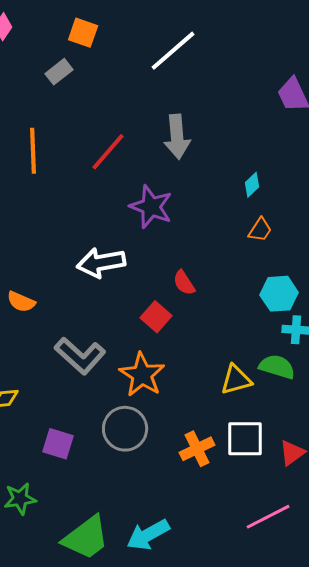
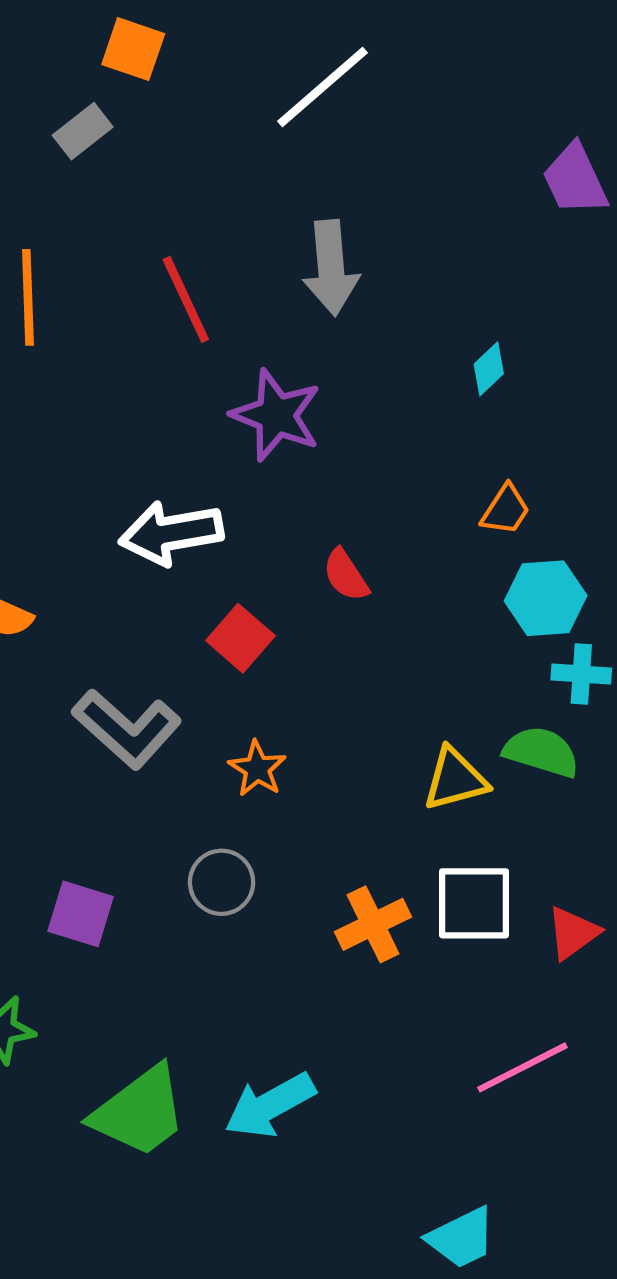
red line: (108, 152) -> (186, 299), turned -66
orange trapezoid: (260, 230) -> (506, 510), moved
red square: (156, 317) -> (240, 638), moved
orange star: (142, 375) -> (257, 769), size x0.6
gray circle: (125, 429) -> (222, 882), size x0.7

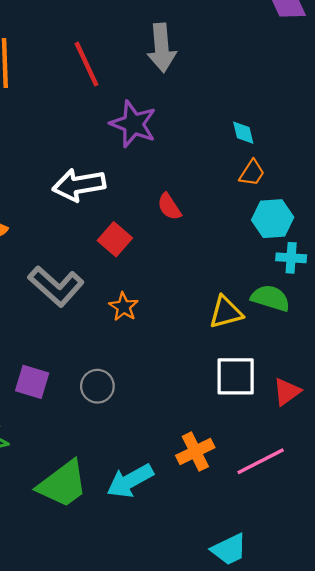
cyan diamond: (489, 369) -> (243, 133), moved, turned -60
gray circle: (222, 882) -> (97, 386), moved
orange cross: (373, 924) -> (195, 451), moved

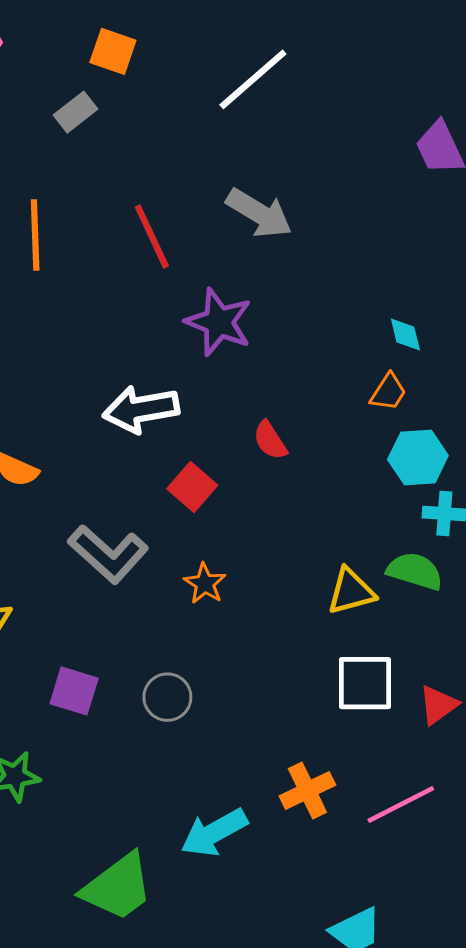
gray arrow: (162, 48) -> (259, 213), turned -54
cyan diamond: (243, 133) -> (405, 335), moved
green trapezoid: (63, 484) -> (118, 887), moved

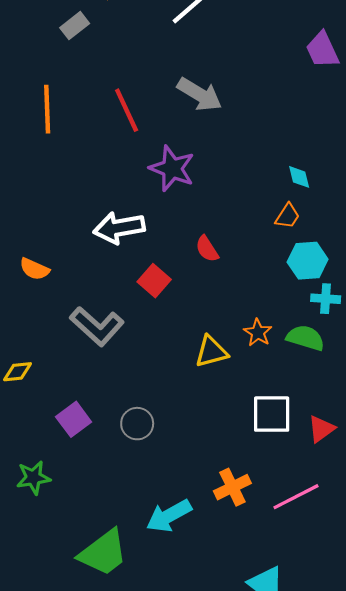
orange star: (205, 584) -> (258, 333), moved
yellow triangle: (351, 591) -> (211, 352), moved
purple square: (74, 691) -> (74, 419), turned 36

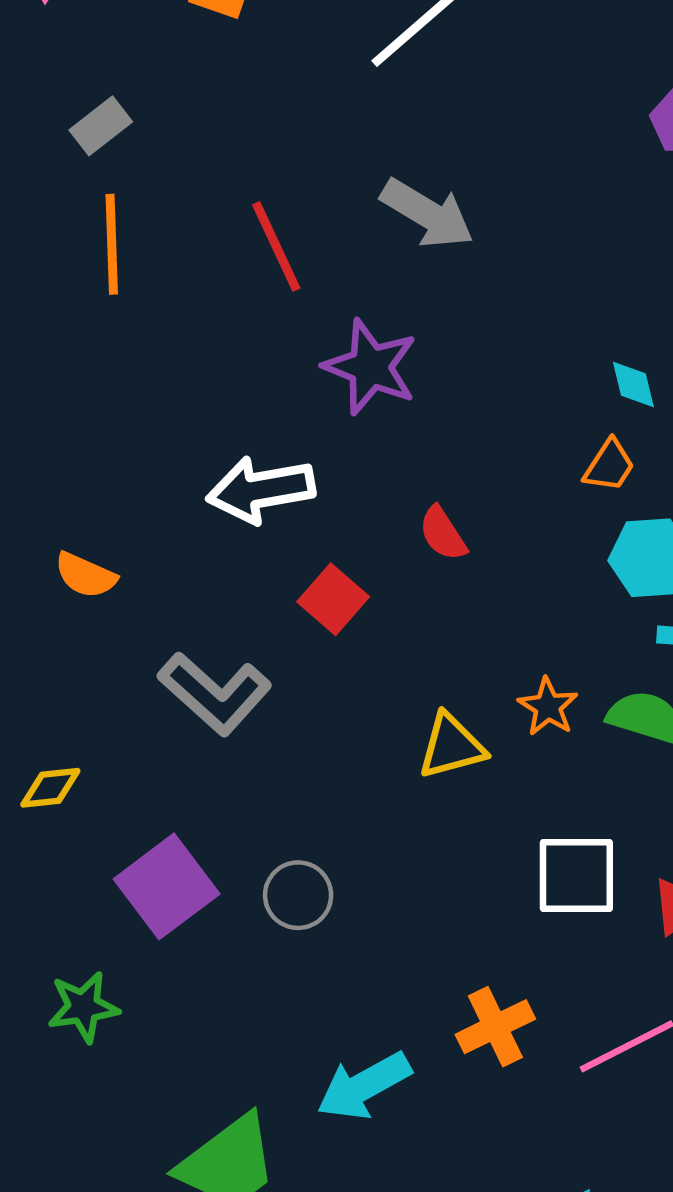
gray rectangle: (75, 26) -> (101, 126), moved
purple square: (74, 419) -> (167, 886), size x1.4

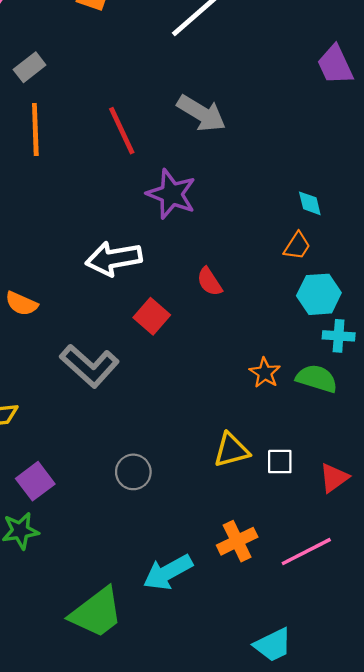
yellow triangle: (451, 746) -> (231, 450), moved
white square: (576, 875) -> (280, 462), size x0.6
purple square: (167, 886) -> (35, 481), moved, size x0.7

